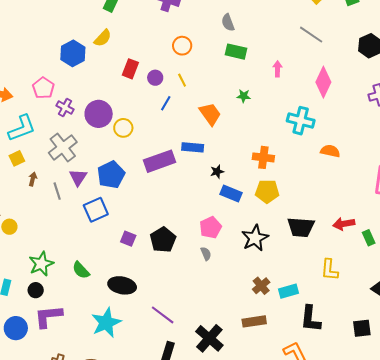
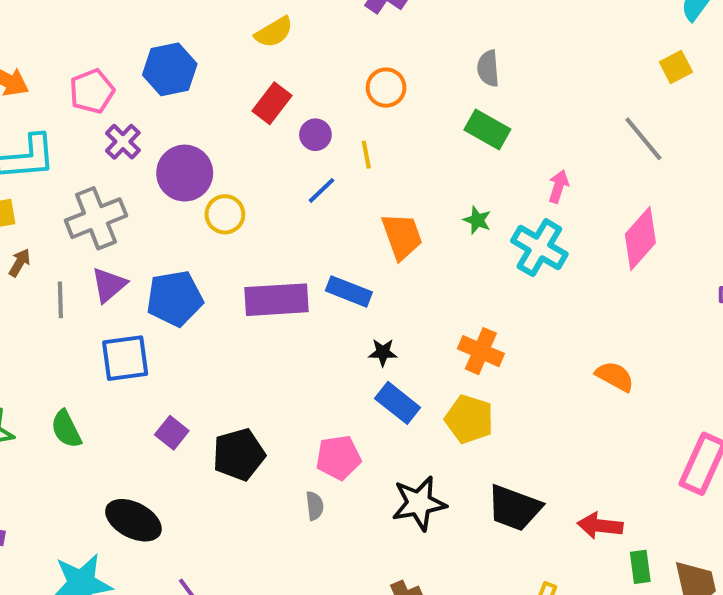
yellow semicircle: (103, 38) -> (274, 32), moved
blue hexagon: (73, 53) -> (170, 69), moved
cyan cross: (301, 121) -> (539, 248), moved
green semicircle: (81, 270) -> (66, 429), moved

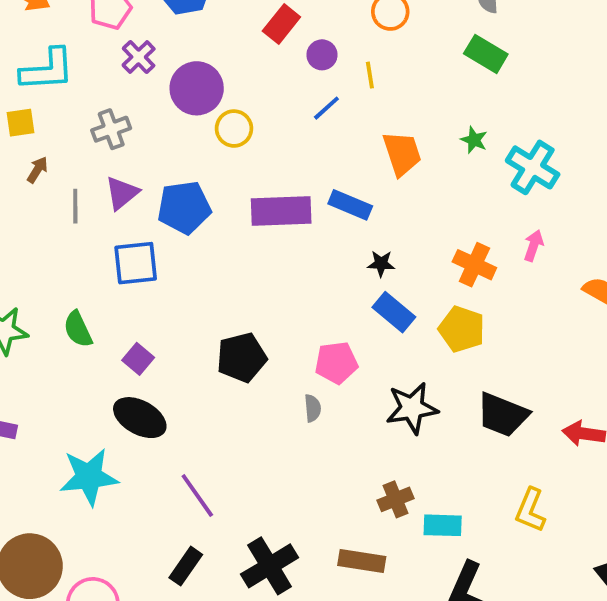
pink arrow: (559, 186) -> (534, 246), moved
gray cross: (96, 218) -> (111, 129), size x0.7
purple square: (172, 433) -> (138, 359), moved

